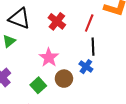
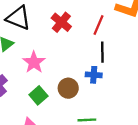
pink star: (49, 57) -> (34, 62), moved
blue cross: (86, 67) -> (94, 75), turned -32

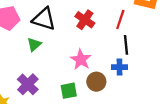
pink star: (34, 62) -> (81, 60), moved
green square: (38, 95) -> (69, 91), turned 35

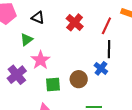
black triangle: (44, 19) -> (38, 18), size x0.6
pink star: (81, 60) -> (40, 60), moved
blue cross: (120, 67) -> (101, 68), turned 32

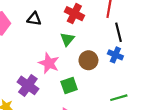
green triangle: (27, 39) -> (67, 39), moved
brown circle: (79, 79) -> (88, 60), moved

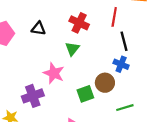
brown circle: (88, 60) -> (105, 83), moved
purple cross: (28, 85) -> (33, 96), turned 35
green square: (69, 86) -> (85, 94), moved

